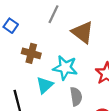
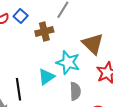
brown triangle: (83, 32) -> (93, 44), moved
brown cross: (31, 53) -> (44, 31), moved, turned -36

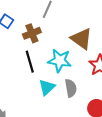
cyan triangle: (46, 77) -> (47, 87), moved
black line: (19, 89) -> (30, 62), moved

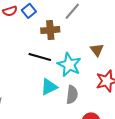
brown triangle: (82, 39) -> (97, 50), size x0.6
black line: (30, 62) -> (40, 57), turned -75

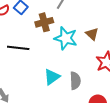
black line: (40, 57) -> (18, 48), moved
cyan star: (69, 65) -> (66, 38), moved

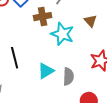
brown triangle: (92, 34) -> (90, 21), moved
black line: (18, 48) -> (15, 58), moved, turned 65

